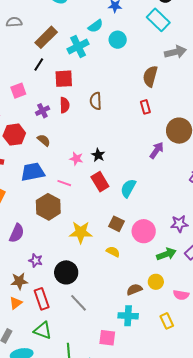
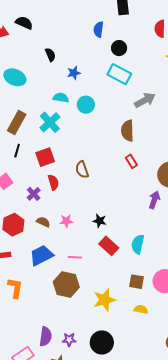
cyan semicircle: (96, 26) -> (61, 98), turned -119
pink star: (76, 159) -> (66, 221), moved
purple semicircle: (17, 233) -> (46, 336), moved

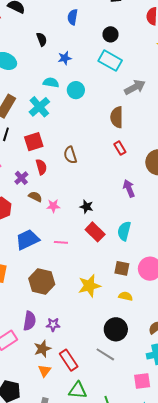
blue semicircle: (99, 29) -> (73, 17), moved
purple arrow: (154, 200) -> (129, 188), moved, turned -42
brown semicircle: (43, 222) -> (35, 197), moved
brown hexagon: (66, 284) -> (42, 281), moved
black circle: (102, 342) -> (116, 329), moved

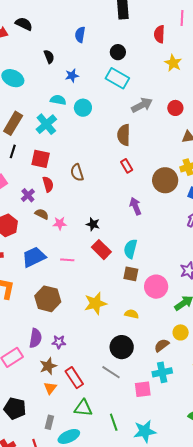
red square: (34, 142) -> (41, 159), turned 30
brown square: (122, 268) -> (131, 274), moved
pink square: (142, 381) -> (143, 389), moved

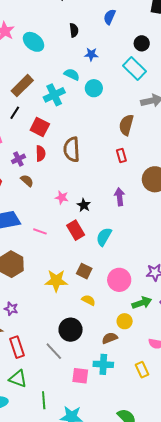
brown semicircle: (77, 173) -> (72, 149), size x1.4
pink star: (60, 223) -> (62, 197), moved
black star: (93, 224) -> (84, 205), moved
brown square: (131, 274) -> (84, 271), moved
yellow circle: (181, 332) -> (125, 321), moved

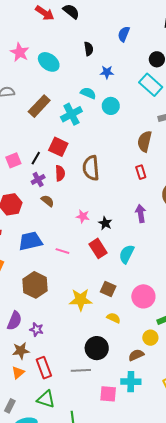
black line: (15, 113) -> (36, 158), moved
gray line: (54, 351) -> (81, 370), turned -48

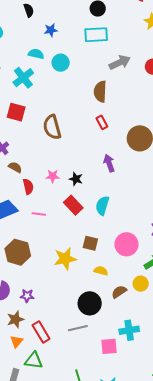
cyan rectangle: (151, 85) -> (96, 35), turned -35
red semicircle: (60, 173) -> (28, 187), moved
brown semicircle: (136, 355) -> (119, 292), moved
green triangle: (46, 399) -> (34, 360), moved

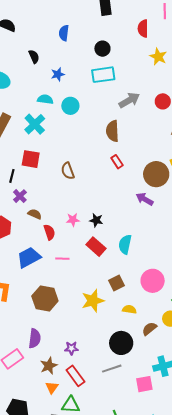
brown semicircle: (52, 127) -> (68, 171), size x0.7
purple arrow: (109, 163) -> (145, 199), moved, turned -36
brown square: (90, 243) -> (116, 283), turned -35
purple star: (27, 296) -> (71, 348), moved

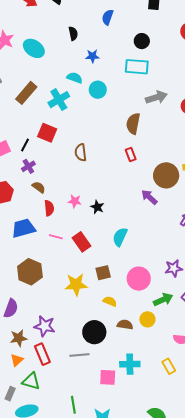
red rectangle: (96, 247) -> (81, 242), moved
brown semicircle: (149, 329) -> (125, 325), turned 35
purple star: (71, 348) -> (45, 326), size x1.5

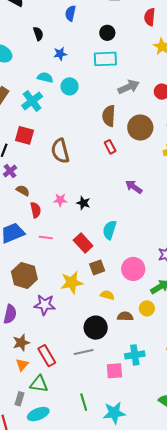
brown semicircle: (81, 152) -> (60, 151), size x1.4
brown circle: (166, 175) -> (140, 128), moved
red rectangle: (81, 242) -> (83, 243), moved
purple star: (45, 326) -> (45, 305), moved

